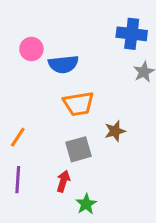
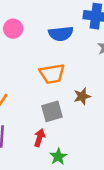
blue semicircle: (63, 64) -> (61, 34), moved

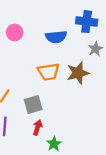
brown star: (82, 96) -> (78, 73), moved, size x1.5
gray square: (52, 111) -> (33, 105), moved

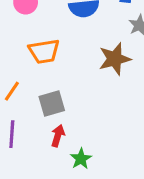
orange trapezoid: (48, 72) -> (44, 51), moved

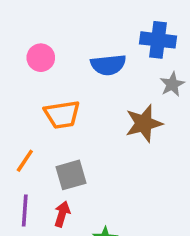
red arrow: (58, 136) -> (62, 214), moved

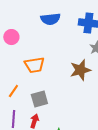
pink circle: (41, 58) -> (11, 37), moved
blue semicircle: (108, 65) -> (50, 19), moved

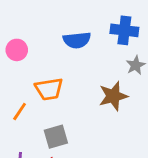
blue semicircle: (50, 19) -> (77, 40), moved
orange line: (13, 91) -> (20, 111), moved

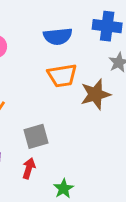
orange trapezoid: (49, 89) -> (62, 75), moved

